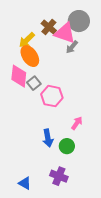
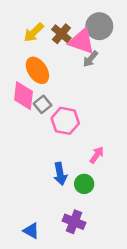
yellow arrow: (27, 40) -> (34, 32), moved

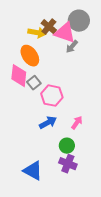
yellow arrow: (34, 32) -> (37, 33), moved, turned -126
blue arrow: (60, 174) -> (48, 123), moved, turned -108
purple cross: (74, 222) -> (68, 164), moved
blue triangle: (31, 231) -> (33, 171), moved, size x1.5

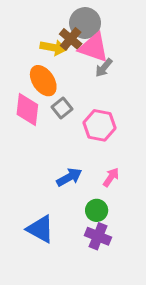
gray circle: (79, 21) -> (85, 23), moved
gray square: (34, 83) -> (62, 108), moved
pink hexagon: (52, 96) -> (99, 125), moved
blue triangle: (33, 171) -> (40, 229), moved

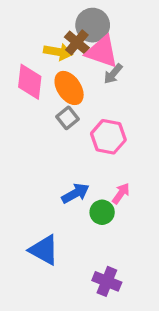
orange ellipse: (43, 81) -> (69, 88), moved
pink diamond: (27, 109) -> (30, 82), moved
green circle: (97, 210) -> (102, 212), moved
purple cross: (98, 236) -> (107, 281), moved

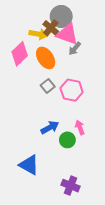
pink diamond: (30, 82) -> (20, 54), turned 40
gray square: (67, 118) -> (48, 86), moved
pink arrow: (121, 193) -> (80, 127), turned -56

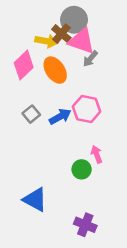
gray square: (48, 86) -> (31, 114), moved
blue arrow: (50, 127) -> (60, 117), moved

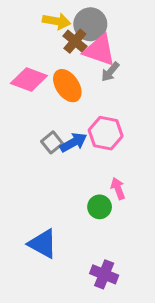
yellow arrow: (46, 41) -> (57, 21), moved
pink diamond: (24, 65) -> (29, 80), turned 64
gray square: (31, 114) -> (52, 142), moved

